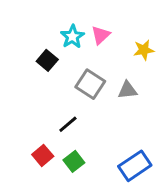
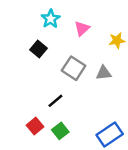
cyan star: (72, 37) -> (51, 19), moved

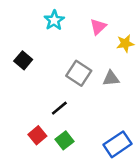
pink triangle: (82, 28) -> (98, 27), moved
black square: (39, 49) -> (23, 60), moved

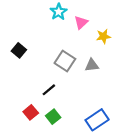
cyan star: (54, 20) -> (59, 12), moved

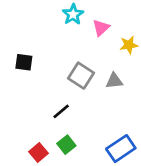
black square: (19, 50) -> (24, 62), turned -32
red square: (31, 112) -> (39, 153), moved

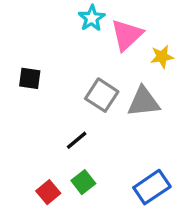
pink triangle: (101, 28) -> (127, 35), size x1.5
gray triangle: (114, 81) -> (144, 102), size x1.5

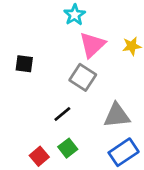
pink triangle: (127, 35) -> (92, 45), moved
gray triangle: (144, 102) -> (117, 115), moved

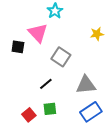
pink triangle: (92, 45) -> (38, 33), moved, turned -30
green square: (68, 148) -> (50, 109), turned 32

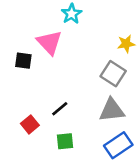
gray square: (61, 57) -> (113, 74), moved
red square: (29, 115) -> (30, 124), moved

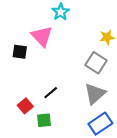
gray triangle: (112, 110) -> (95, 94), turned -35
green square: (65, 141) -> (44, 120), moved

